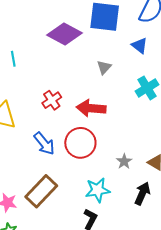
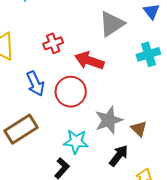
gray triangle: (104, 67) -> (112, 24), size x1.8
gray star: (124, 161) -> (109, 120), size x1.8

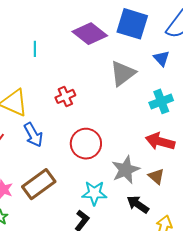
red arrow: (89, 61) -> (160, 141), moved
blue arrow: (35, 84) -> (33, 135), moved
black arrow: (119, 156) -> (138, 204), turned -90

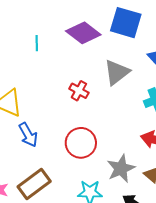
cyan line: (35, 49) -> (37, 43), moved
red cross: (65, 96) -> (79, 91), moved, turned -36

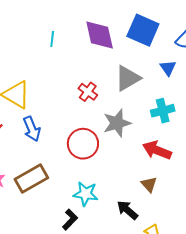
purple diamond: (83, 33) -> (100, 35), turned 32
gray star: (121, 168) -> (117, 123), moved

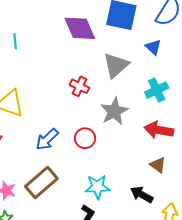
cyan line: (52, 39) -> (15, 41), moved
blue arrow: (32, 129) -> (47, 139), moved, turned 80
red circle: (83, 144) -> (85, 138), size x0.7

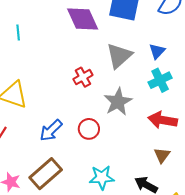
blue triangle: (153, 47) -> (157, 51), moved, turned 30
red cross: (79, 86) -> (83, 77), turned 36
brown triangle: (158, 165) -> (162, 155), turned 30

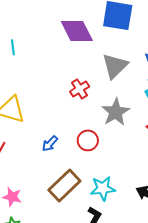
blue arrow: (51, 130) -> (50, 144), size x0.7
brown rectangle: (46, 174) -> (64, 186), moved

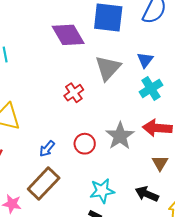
gray star: (116, 112) -> (120, 136), moved
brown rectangle: (64, 186) -> (44, 184), moved

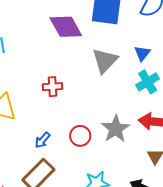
red cross: (74, 93) -> (52, 87), moved, turned 30

